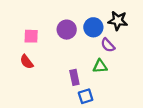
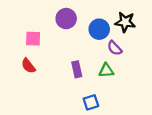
purple circle: (67, 30) -> (66, 19), moved
purple rectangle: (74, 77) -> (77, 69), moved

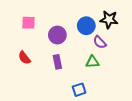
purple circle: (66, 19) -> (57, 35), moved
pink square: (33, 39) -> (28, 23), moved
purple rectangle: (77, 69) -> (57, 62), moved

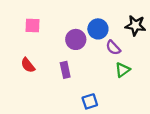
black star: (109, 20) -> (135, 25), moved
purple circle: (57, 35) -> (76, 39), moved
green triangle: (92, 62) -> (123, 70), moved, turned -32

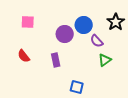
black star: (135, 25) -> (116, 22), turned 30
blue square: (90, 101) -> (77, 87), turned 32

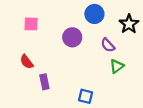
blue circle: (84, 25) -> (94, 14), moved
purple rectangle: (56, 60) -> (44, 82), moved

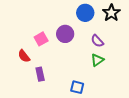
pink square: (31, 24) -> (41, 39), moved, turned -32
black star: (129, 24) -> (111, 13), moved
green triangle: (117, 66) -> (97, 60), moved

